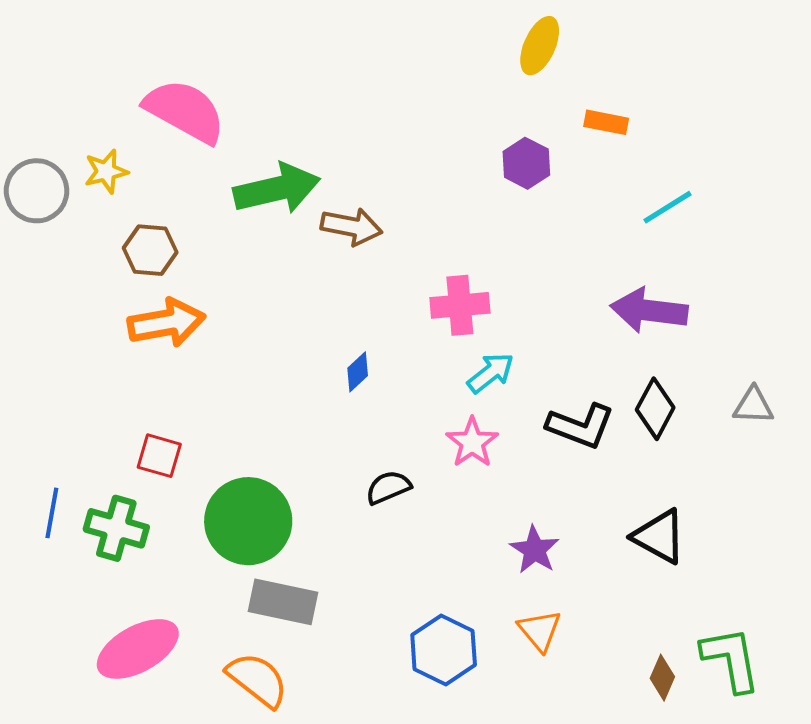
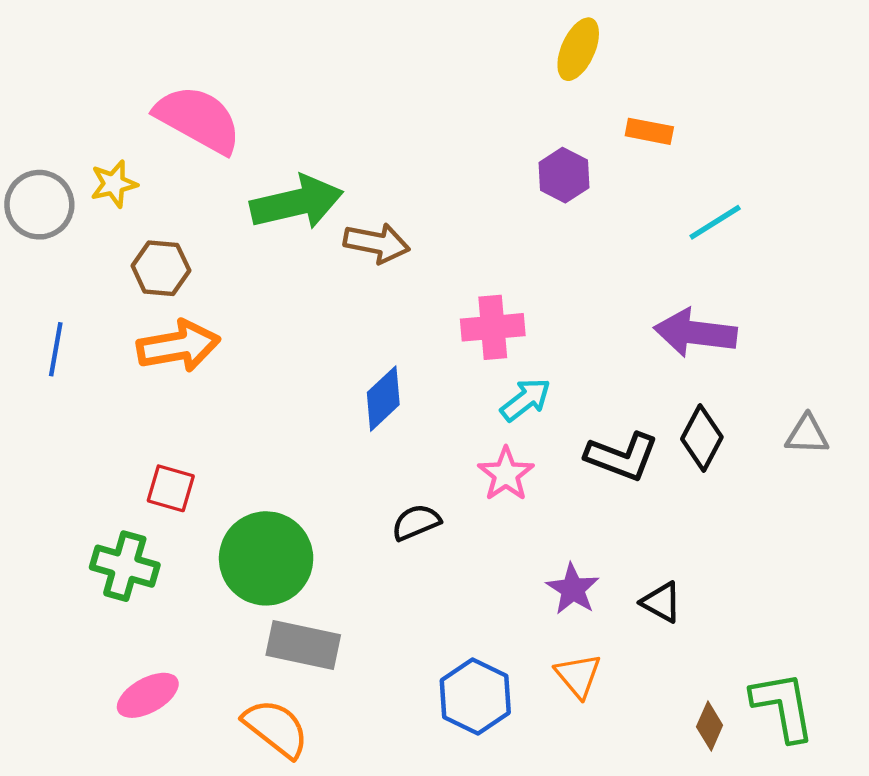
blue diamond: (358, 372) -> (383, 399), size x1.5
blue line: (52, 513) -> (56, 349), moved
black triangle: (659, 536) -> (661, 602), moved, size x0.7
pink ellipse: (138, 649) -> (148, 695), size x0.7

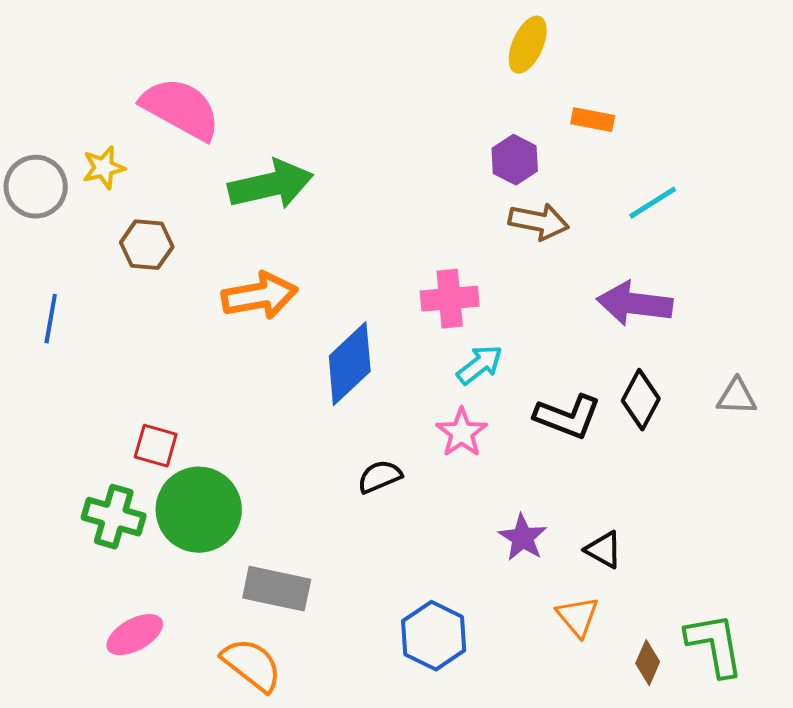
brown arrow: (377, 243) -> (539, 222), moved
orange arrow: (178, 346) -> (260, 296), moved
blue diamond: (383, 399) -> (350, 364), size x1.4
green circle: (266, 558) -> (199, 510), moved
orange triangle: (578, 676) -> (578, 617), moved

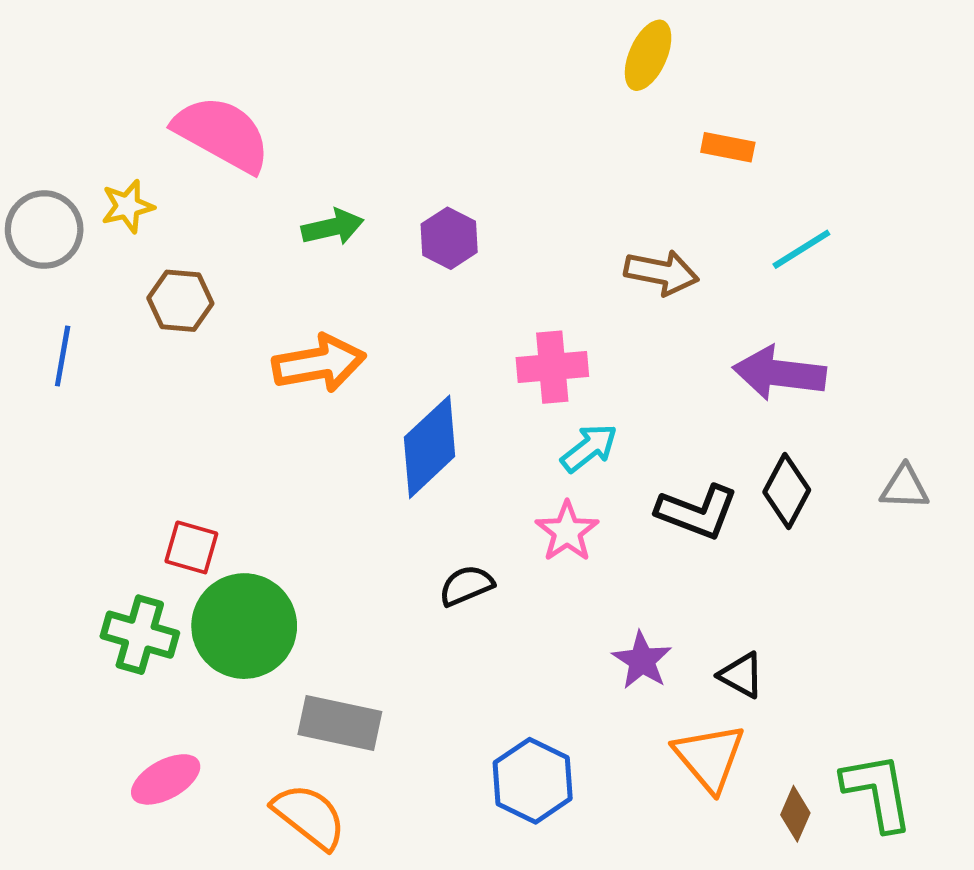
purple hexagon: (515, 160) -> (449, 238), moved
green arrow: (271, 185) -> (333, 227), size x0.6
blue line: (51, 319) -> (63, 356), moved
orange triangle: (578, 617) -> (709, 757), size x1.4

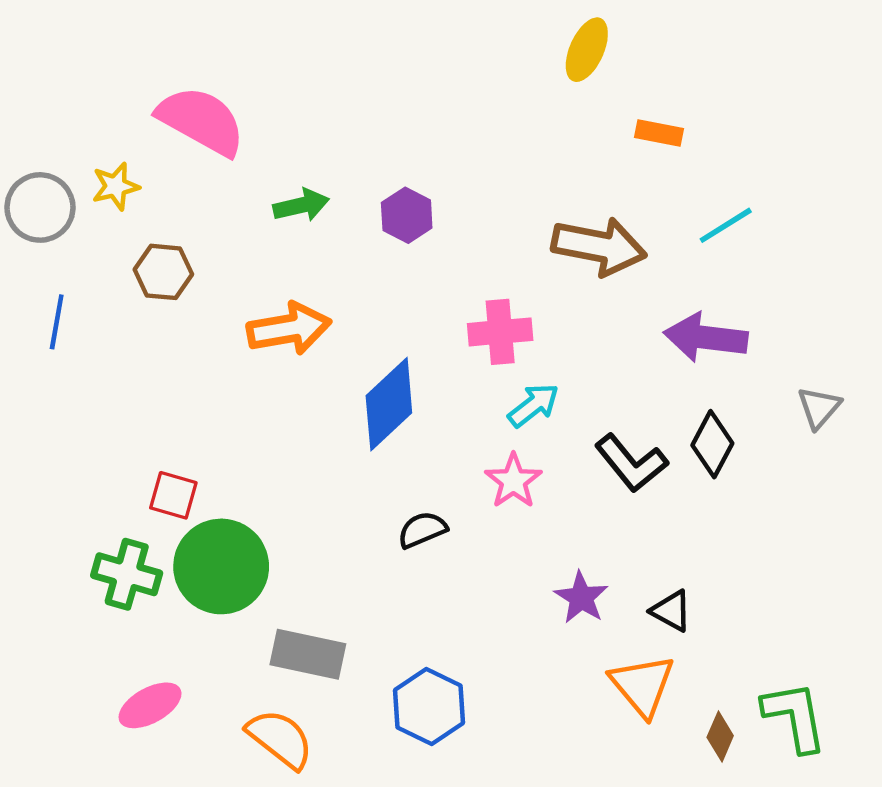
brown arrow: (662, 273) -> (599, 246), size x1.4
gray triangle: (905, 487) -> (819, 408), moved, turned -51
black L-shape: (697, 512) -> (631, 463), turned 30
blue hexagon: (533, 781) -> (429, 706), moved

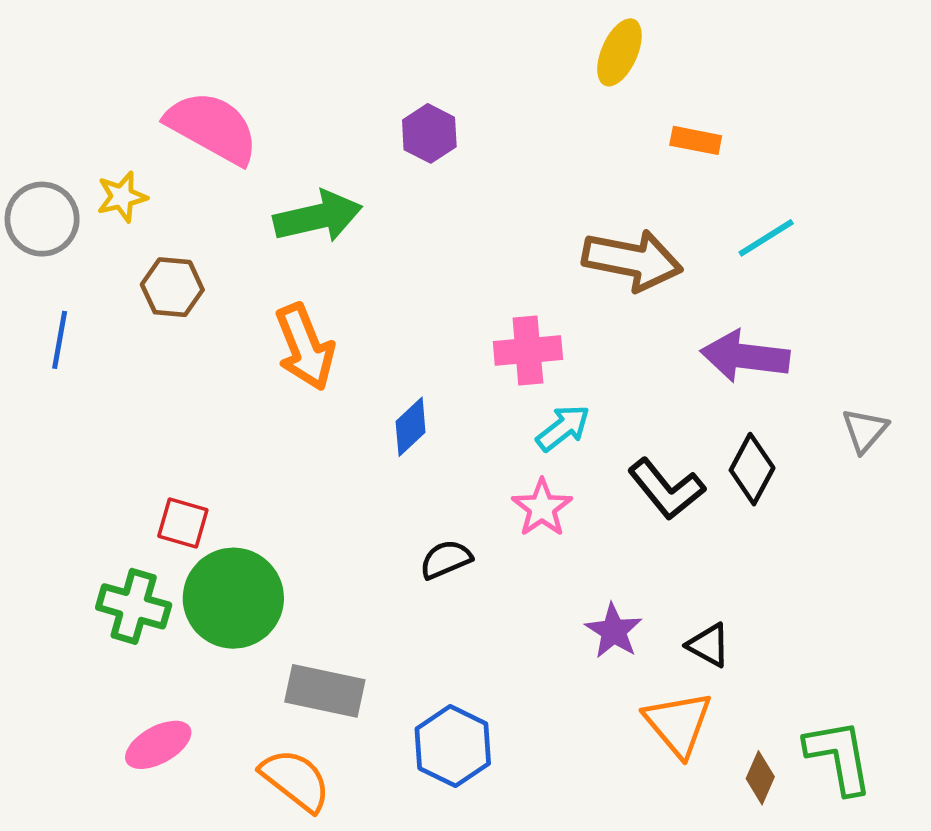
green arrow: (301, 205) -> (318, 217), size x1.5
purple hexagon: (407, 215) -> (429, 133), moved
orange arrow: (289, 329) -> (305, 347), turned 78
blue diamond: (389, 404) -> (411, 427), size x0.6

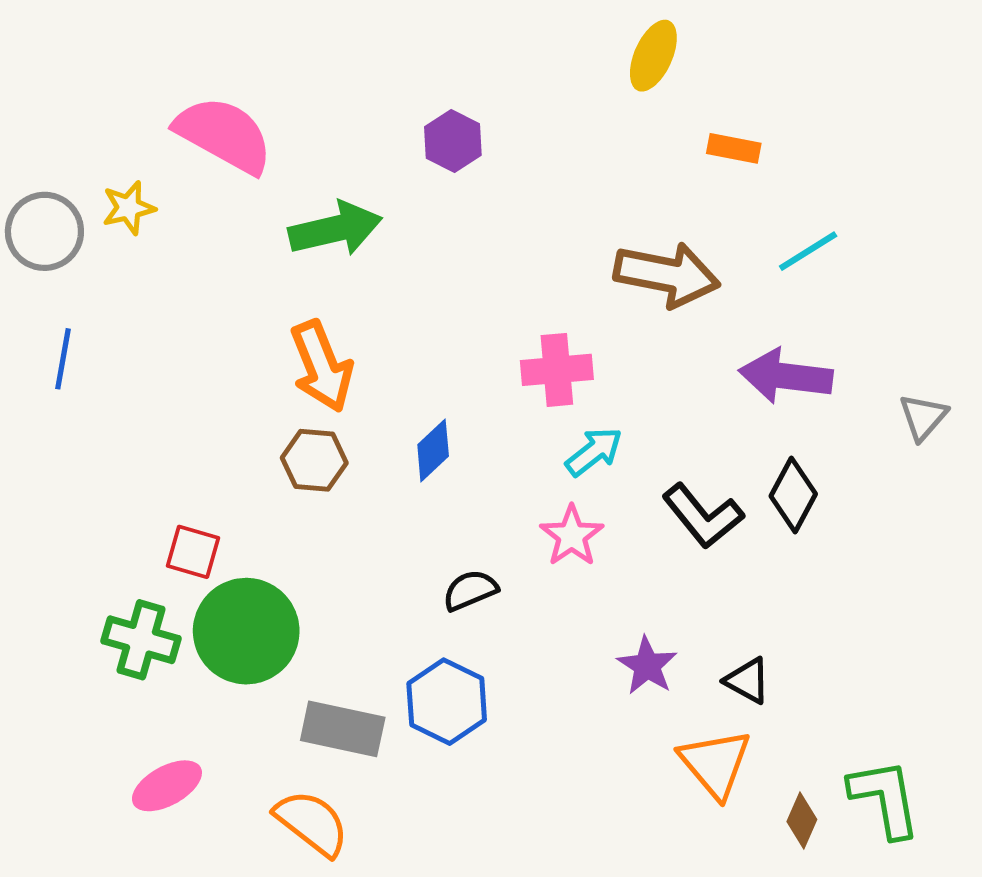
brown hexagon: (172, 287) -> (314, 460), moved
gray triangle: (865, 430) -> (923, 417), moved
blue hexagon: (453, 746) -> (447, 702), moved

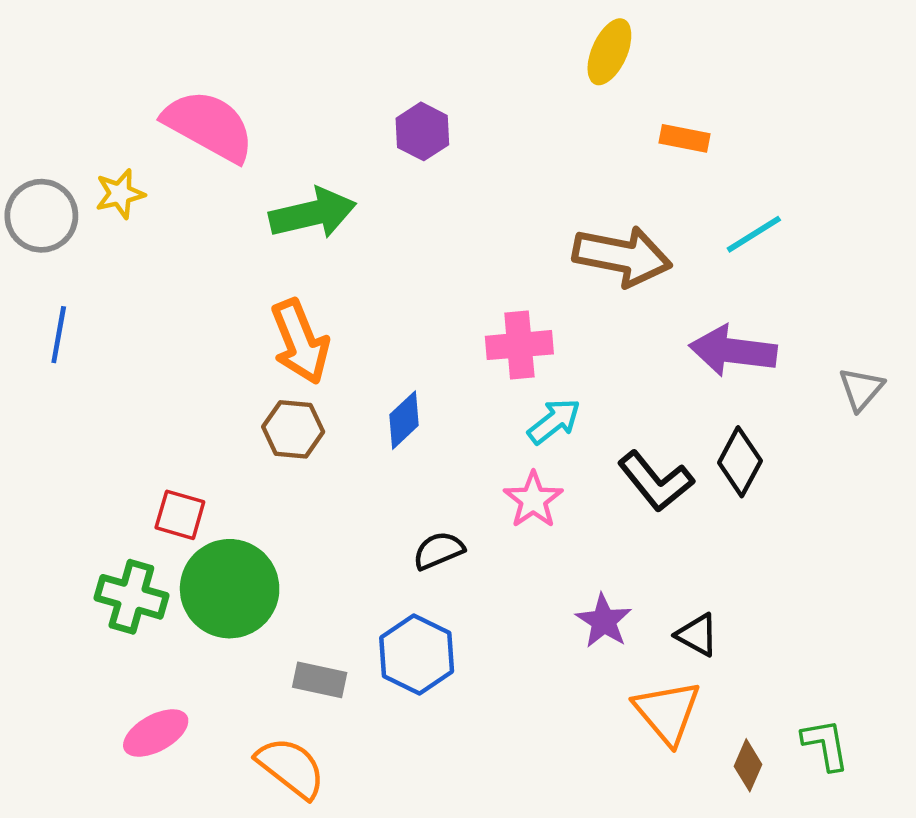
gray rectangle: (343, 729) -> (320, 680), size x0.7
green L-shape: (885, 798) -> (825, 745), size x0.7

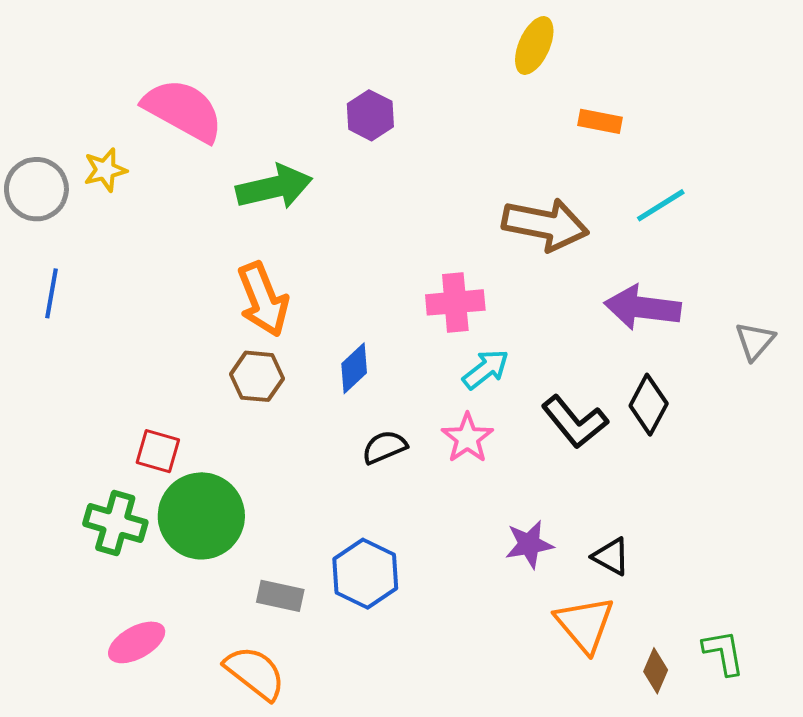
black semicircle: (439, 551) -> (384, 447), moved
purple star: (604, 621) -> (529, 544), turned 30

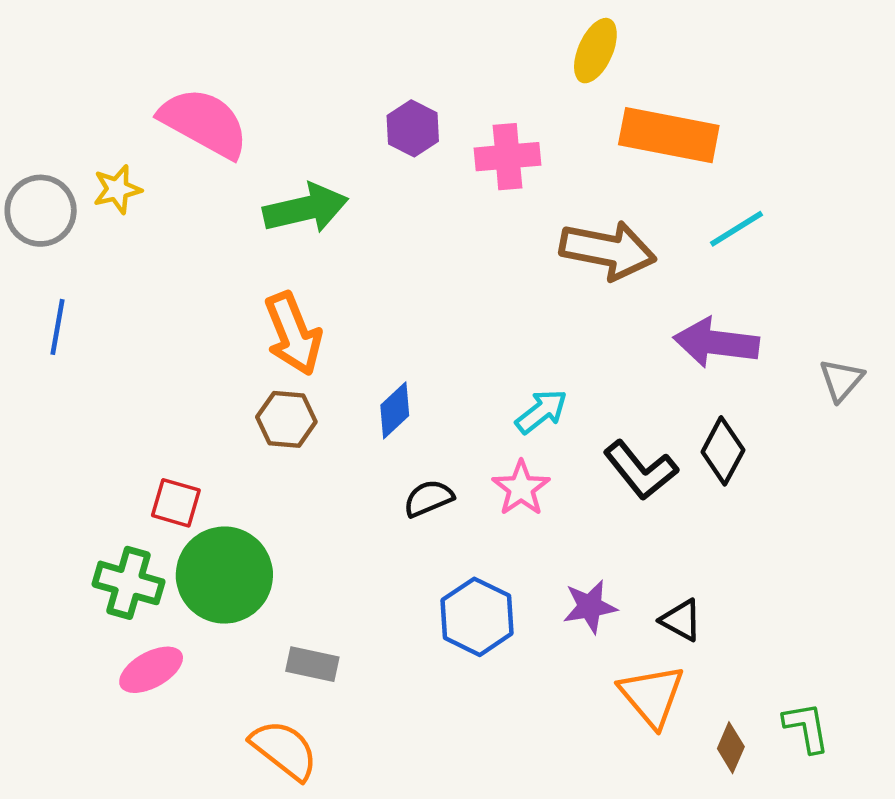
orange rectangle: (600, 121) -> (669, 135), size x2.0
pink cross: (455, 302) -> (507, 157), moved
blue hexagon: (365, 574) -> (477, 617), moved
pink ellipse: (137, 642) -> (151, 670), moved

